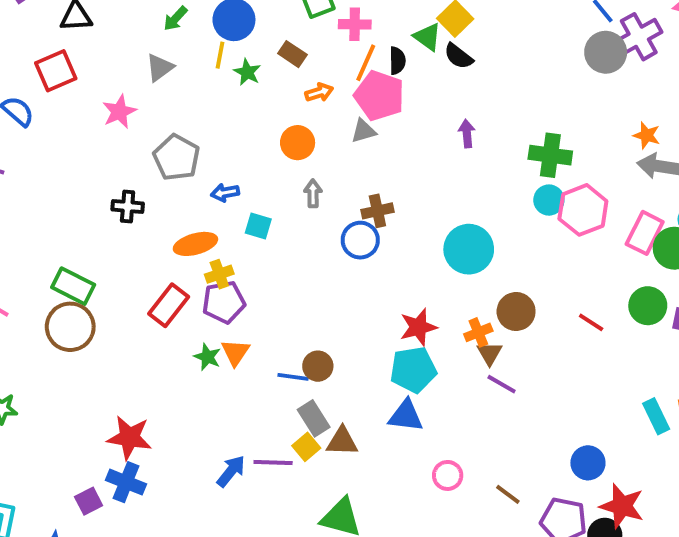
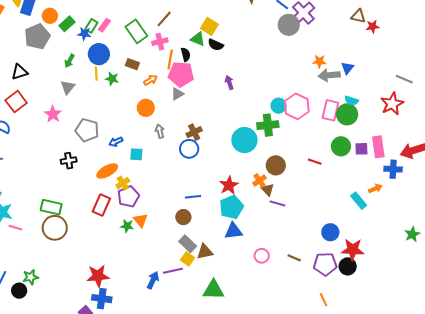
green cross: (550, 155) -> (268, 125), moved
blue line: (293, 377) -> (193, 197), moved

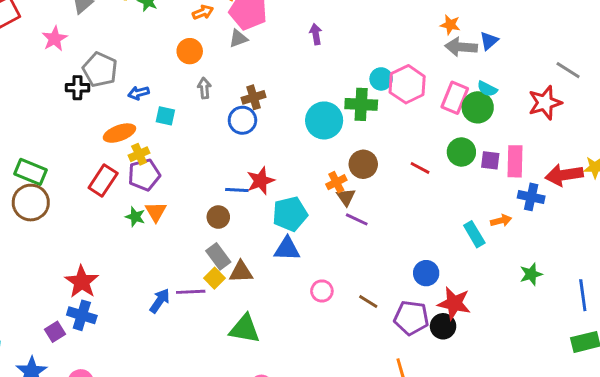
black cross: (69, 161) -> (77, 88), moved
red star: (229, 185) -> (261, 181), moved
green star: (412, 234) -> (531, 274), moved
red star: (98, 276) -> (82, 282), turned 30

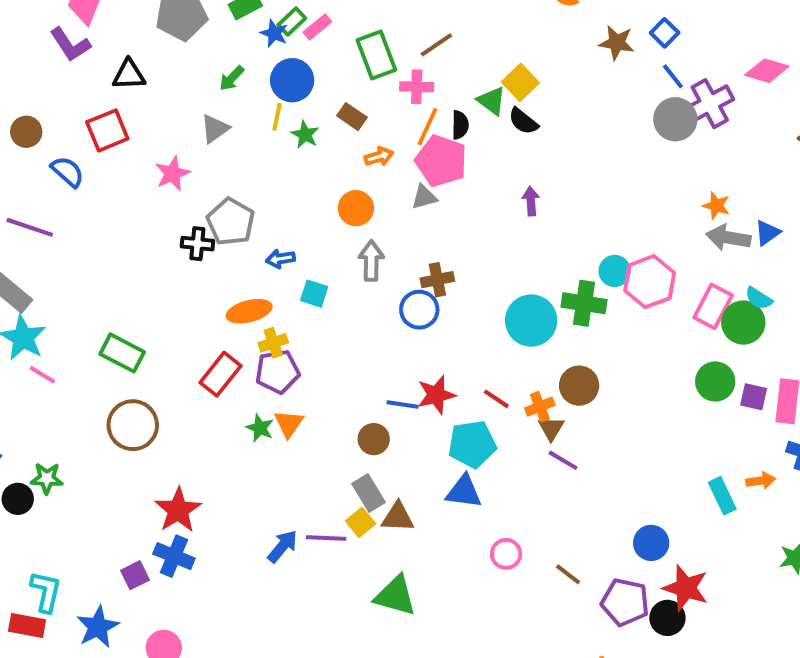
gray arrow: (204, 88) -> (371, 261), size x1.4
red line: (420, 168) -> (496, 399), moved
brown circle: (31, 203) -> (133, 425), moved

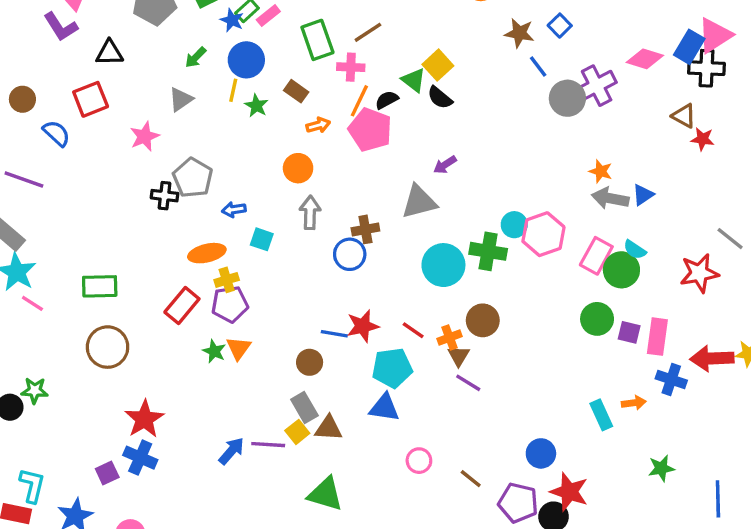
blue line: (673, 76) -> (538, 67), moved
black semicircle: (460, 125) -> (387, 100), turned -120
gray triangle: (424, 197) -> (419, 202), moved, size x1.6
purple arrow: (531, 201) -> (445, 165), turned -120
green rectangle: (122, 353) -> (100, 286), turned -30

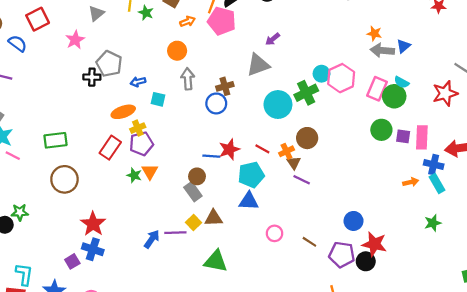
green cross: (488, 251) -> (306, 93), turned -30
gray rectangle: (304, 407) -> (193, 192), moved
cyan rectangle: (601, 415) -> (437, 183), moved

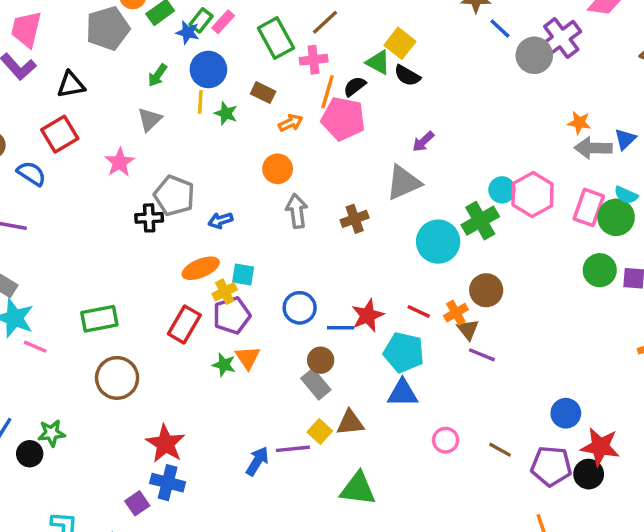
cyan square: (158, 99) -> (243, 275), moved
blue circle: (216, 103) -> (300, 308), moved
cyan pentagon: (251, 175) -> (404, 352), turned 30

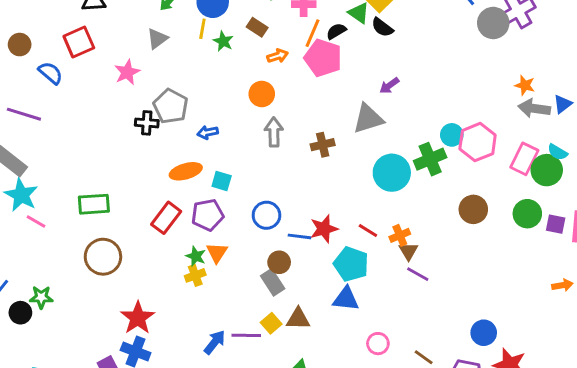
brown circle: (486, 290) -> (473, 209), moved
yellow cross: (225, 292) -> (195, 275), moved

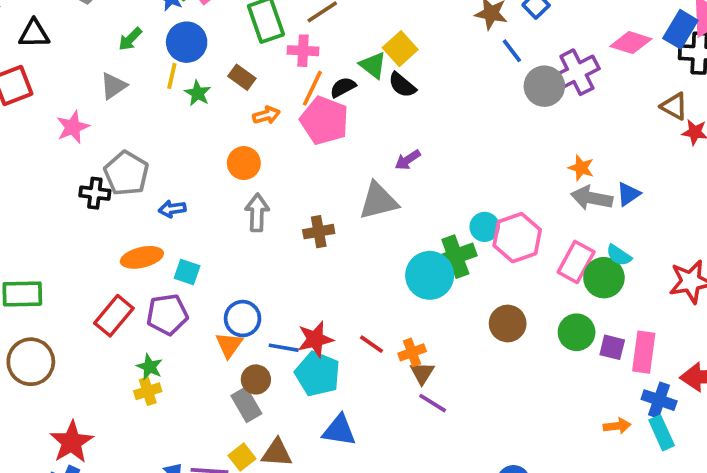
cyan circle: (392, 173) -> (430, 275), moved
orange triangle: (217, 253) -> (229, 345), moved
cyan pentagon: (351, 264) -> (318, 374), moved

